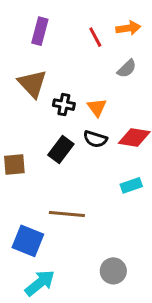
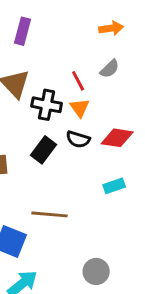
red line: (95, 37) -> (78, 81), moved
black cross: (64, 105) -> (47, 105), size x1.4

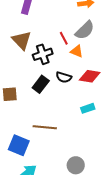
gray semicircle: (110, 69) -> (85, 30), size x1.5
black cross: (47, 105) -> (43, 54), turned -30
orange triangle: (80, 108) -> (77, 51), moved, turned -32

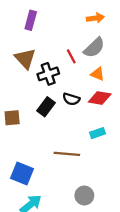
orange triangle: (77, 51) -> (97, 74), moved
brown line: (45, 127) -> (67, 154), moved

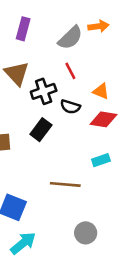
gray semicircle: (94, 48) -> (70, 38), moved
black semicircle: (71, 99) -> (70, 107), moved

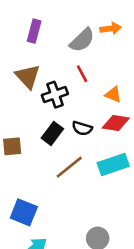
black semicircle: (70, 107) -> (82, 128), moved
cyan rectangle: (101, 160) -> (113, 164), size x1.6
brown line: (65, 184) -> (69, 167), moved, turned -44

